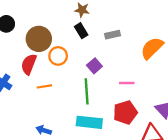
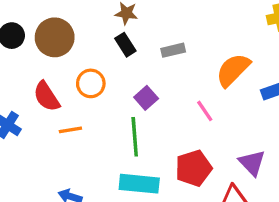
brown circle: (39, 39) -> (55, 37), moved
red semicircle: (29, 64) -> (47, 96), turned -54
pink line: (127, 83) -> (205, 111), moved, turned 56

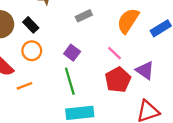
black rectangle: (125, 45) -> (31, 25), moved
purple triangle: (252, 163) -> (145, 70), moved
red pentagon: (194, 168) -> (118, 80), moved

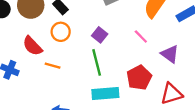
red pentagon: (118, 80) -> (139, 78), moved
orange line: (24, 86) -> (53, 66), turned 35

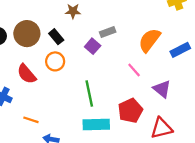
purple square: (100, 35) -> (93, 46), moved
orange line: (53, 66) -> (31, 120), moved

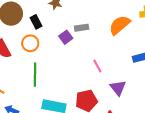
orange semicircle: (150, 40) -> (120, 25), moved
green line: (89, 93) -> (35, 75), moved

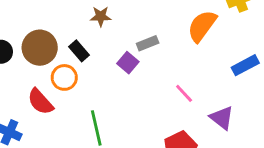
orange circle: (30, 43) -> (64, 77), moved

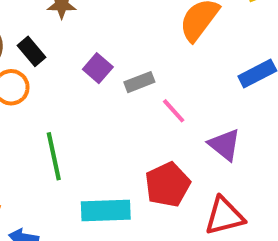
gray rectangle: (148, 43) -> (139, 82), moved

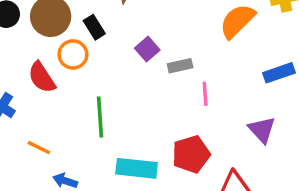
pink line: (174, 111) -> (205, 94), turned 30
purple triangle: (225, 145) -> (262, 130), moved

